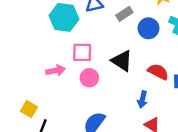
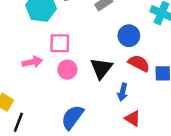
blue circle: (148, 28) -> (129, 36), moved
black triangle: (122, 61) -> (101, 68), moved, turned 35

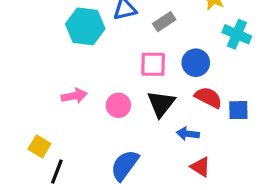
pink square: (60, 43) -> (153, 64), moved
blue arrow: (123, 92) -> (188, 134), turned 84

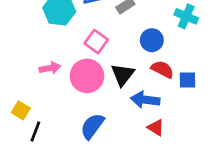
pink square: (153, 64) -> (96, 42), moved, turned 35
pink circle: (118, 105) -> (87, 76), size x1.6
blue arrow: (188, 134) -> (145, 100), size x1.5

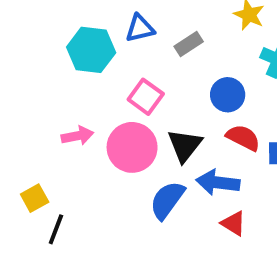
yellow square: (21, 110) -> (35, 198), turned 30
blue semicircle: (92, 126) -> (167, 200), moved

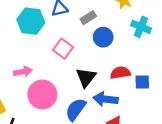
blue circle: (228, 95) -> (103, 37), moved
red semicircle: (243, 138) -> (120, 73), turned -36
pink circle: (132, 147) -> (42, 95), moved

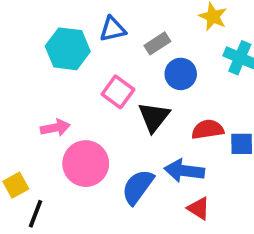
black triangle: (86, 77) -> (154, 117), moved

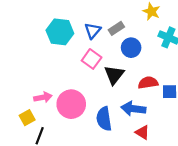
blue triangle: (113, 29) -> (93, 31), moved, turned -36
pink arrow: (55, 128) -> (43, 97), moved
blue semicircle: (138, 187) -> (104, 119), turned -45

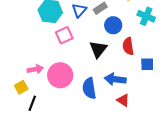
pink square: (92, 59) -> (64, 35), moved, turned 30
red semicircle: (148, 83) -> (128, 46), moved, turned -90

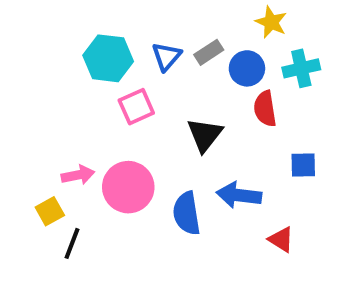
cyan cross: (146, 16) -> (301, 68), turned -36
blue circle: (113, 25) -> (247, 68), moved
red semicircle: (128, 46) -> (265, 109), moved
red triangle: (123, 100) -> (281, 239), moved

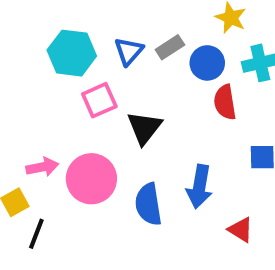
black triangle: (205, 135) -> (144, 128), moved
blue arrow: (239, 195) -> (199, 187), turned -87

